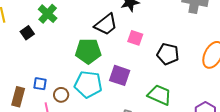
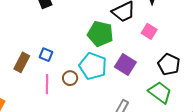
black pentagon: (168, 54) -> (169, 64), moved
brown circle: (61, 95) -> (70, 78), moved

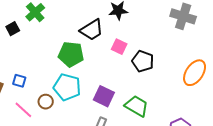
purple square: (125, 64) -> (104, 96), moved
black pentagon: (169, 64) -> (143, 61), moved
pink line: (47, 84) -> (23, 110), turned -42

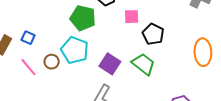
pink square: (119, 47) -> (132, 17), turned -35
orange ellipse: (195, 73) -> (203, 52), turned -44
green trapezoid: (137, 106) -> (143, 64), moved

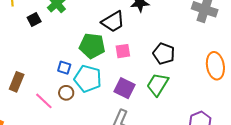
pink square: (132, 17) -> (123, 51), moved
blue square: (28, 38) -> (64, 68), moved
green trapezoid: (143, 64) -> (158, 84), turned -90

